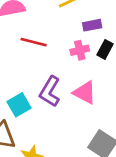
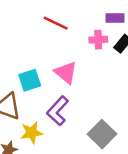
purple L-shape: (50, 91) -> (58, 111), moved
pink triangle: (85, 93) -> (66, 73), moved

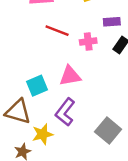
pink cross: (98, 40) -> (88, 41), moved
pink triangle: (66, 73) -> (70, 76), turned -45

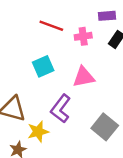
pink triangle: (70, 76) -> (84, 77), moved
cyan square: (37, 86) -> (43, 66), moved

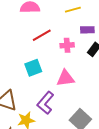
red line: (51, 26) -> (42, 35), turned -54

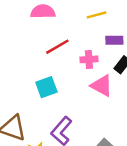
pink triangle: (65, 78) -> (102, 86), moved, turned 36

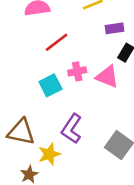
pink cross: (89, 59) -> (77, 71), moved

